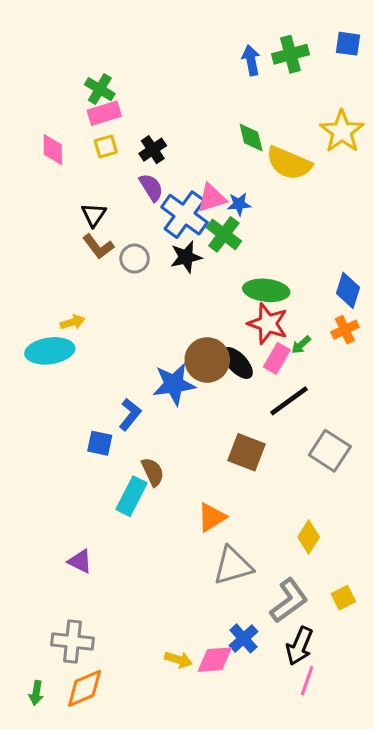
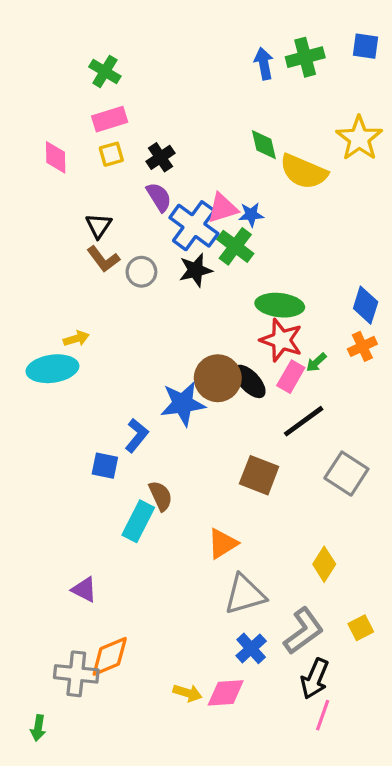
green cross: (100, 89) -> (105, 71), moved
blue cross: (244, 638) -> (251, 648), moved
orange diamond: (85, 688) -> (110, 656), moved

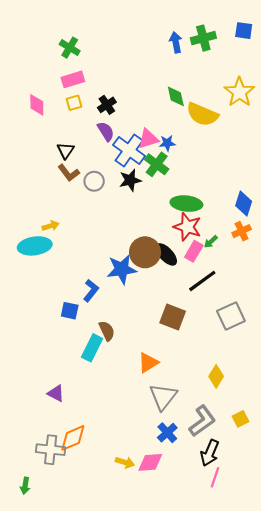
gray square: (346, 474) -> (231, 316), turned 32
gray triangle: (245, 594) -> (163, 397), turned -36

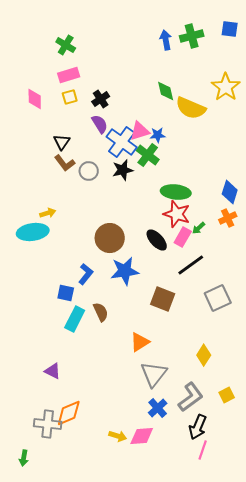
brown circle: (145, 252) -> (110, 238), moved
blue star: (122, 269) -> (125, 271), moved
cyan rectangle: (92, 348) -> (75, 319), moved

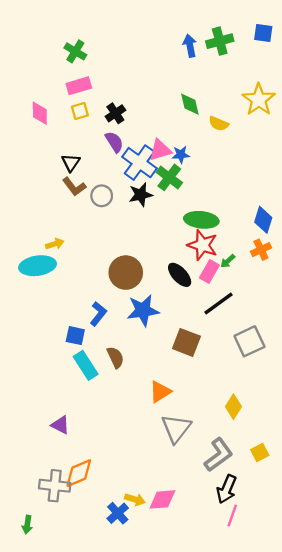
yellow semicircle: (191, 108) -> (219, 124), size x0.6
cyan rectangle: (75, 319) -> (86, 365), turned -60
blue cross: (158, 408) -> (118, 513), moved

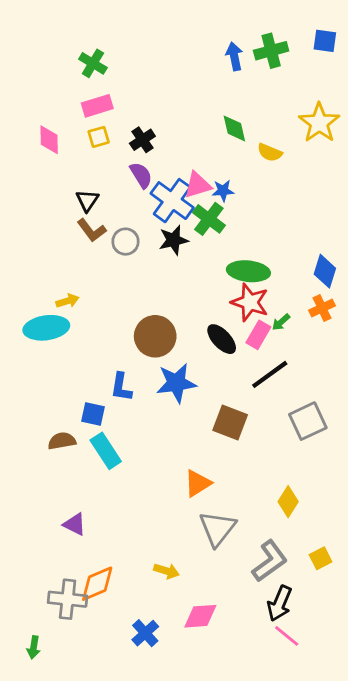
blue L-shape: (98, 314) -> (121, 387), turned 150
brown semicircle: (115, 357) -> (62, 441), moved, turned -75
yellow arrow: (135, 499) -> (166, 571), moved
pink line: (232, 515) -> (287, 636), turned -70

